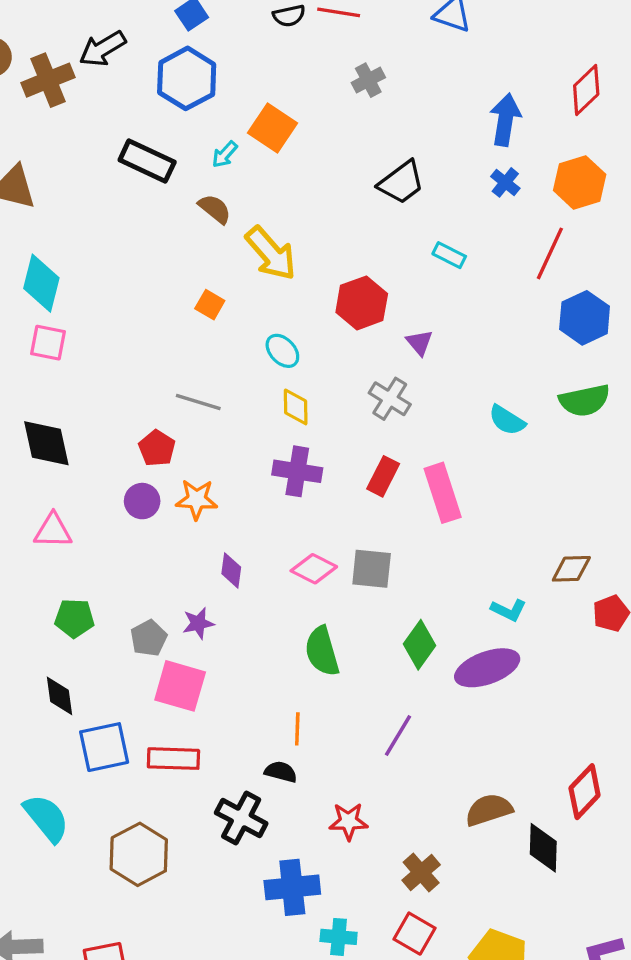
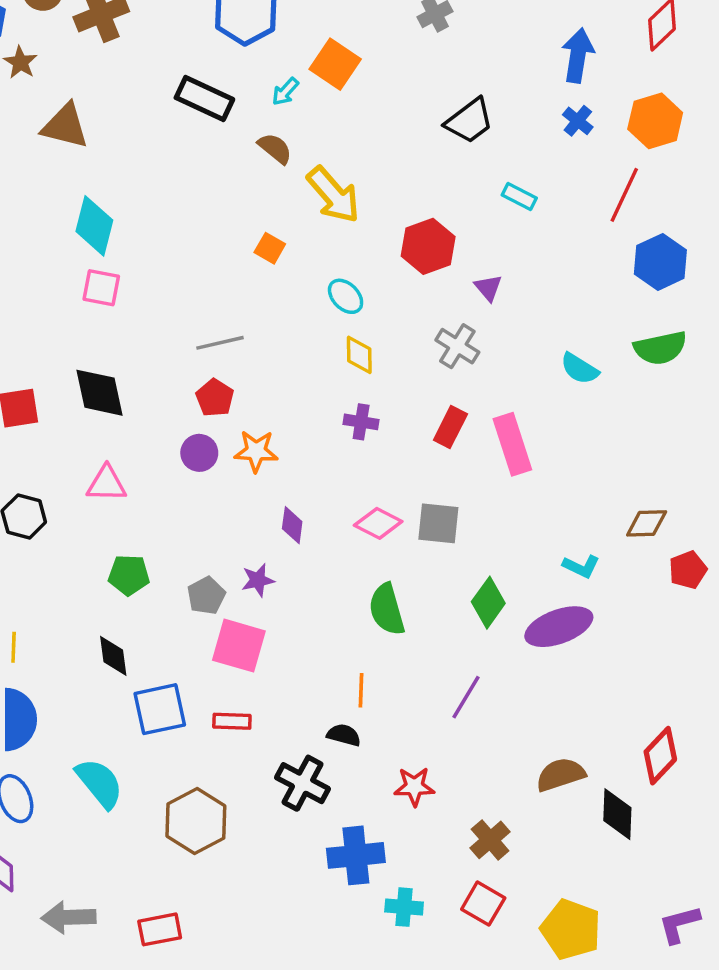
gray line: (198, 402) -> (220, 343), moved, turned -30
purple cross: (297, 471) -> (361, 422), size x0.7
red rectangle: (173, 759) -> (232, 721), size x0.7

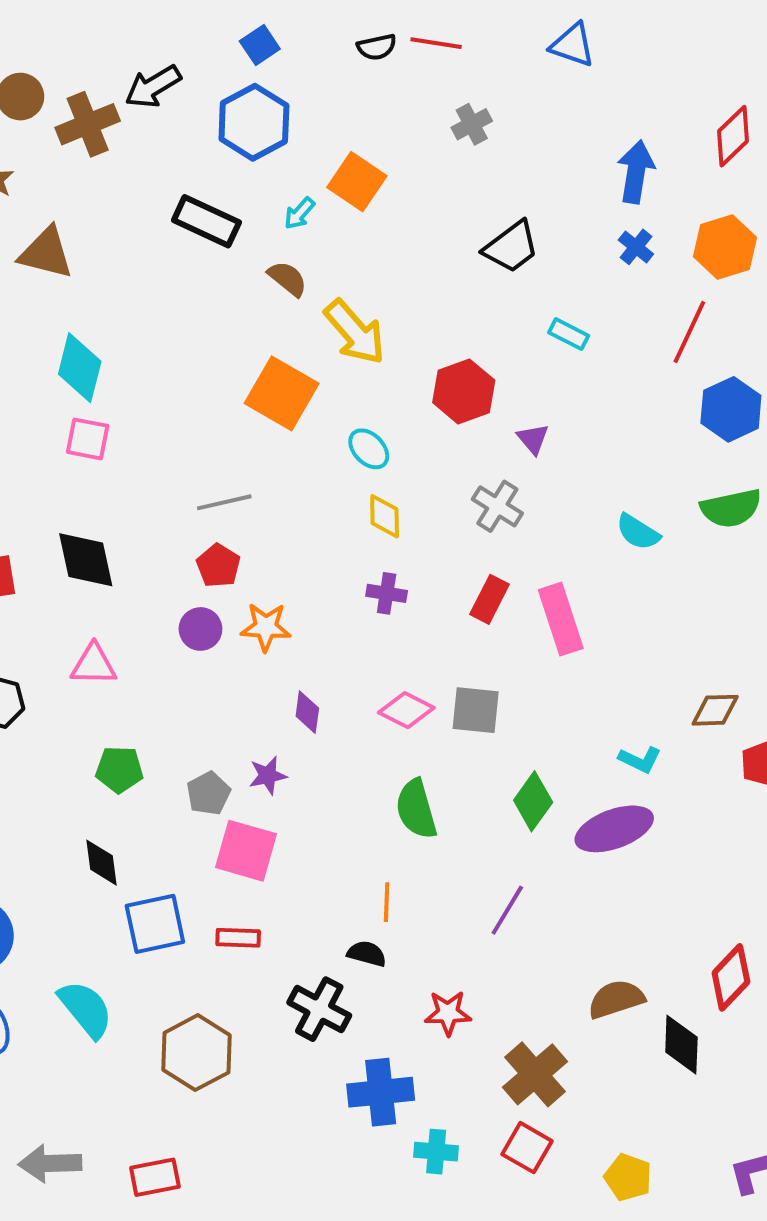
orange square: (270, 248) -> (282, 393), size x2.0
brown cross: (490, 840) -> (535, 1074), size x1.4
yellow pentagon: (571, 929) -> (628, 1177), size x0.7

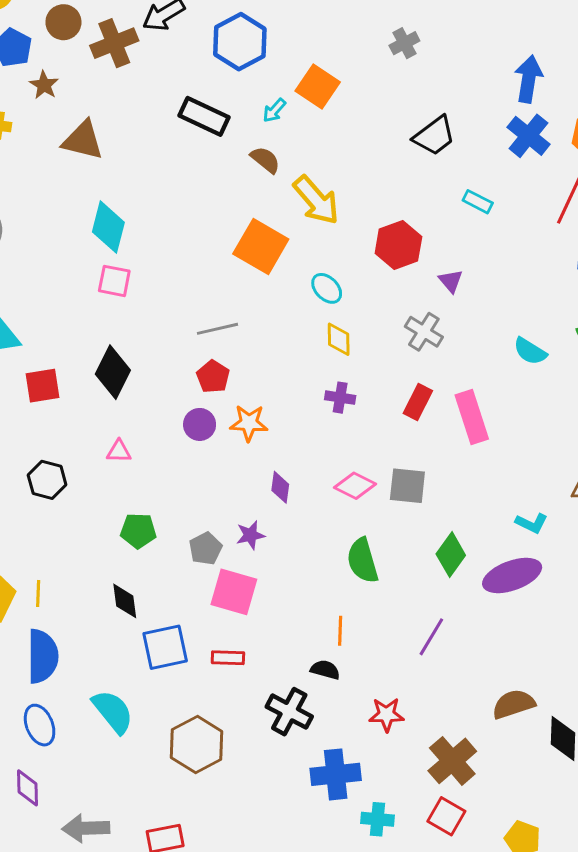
blue cross: (636, 247) -> (529, 136), size x1.6
black diamond: (86, 560) -> (113, 372), turned 39
pink triangle: (94, 665) -> (119, 451), size x0.7

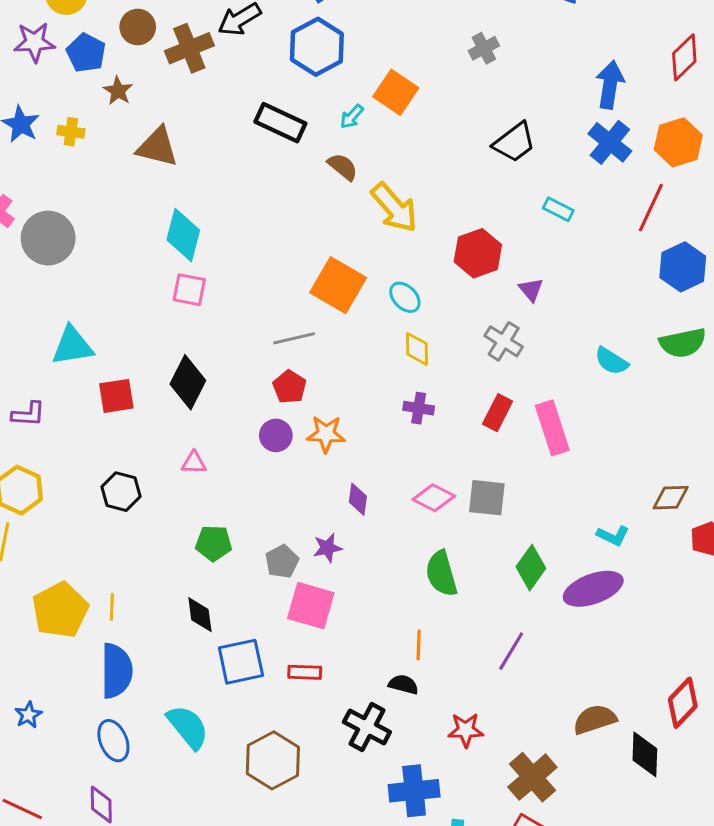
orange square: (261, 247) -> (338, 285), moved

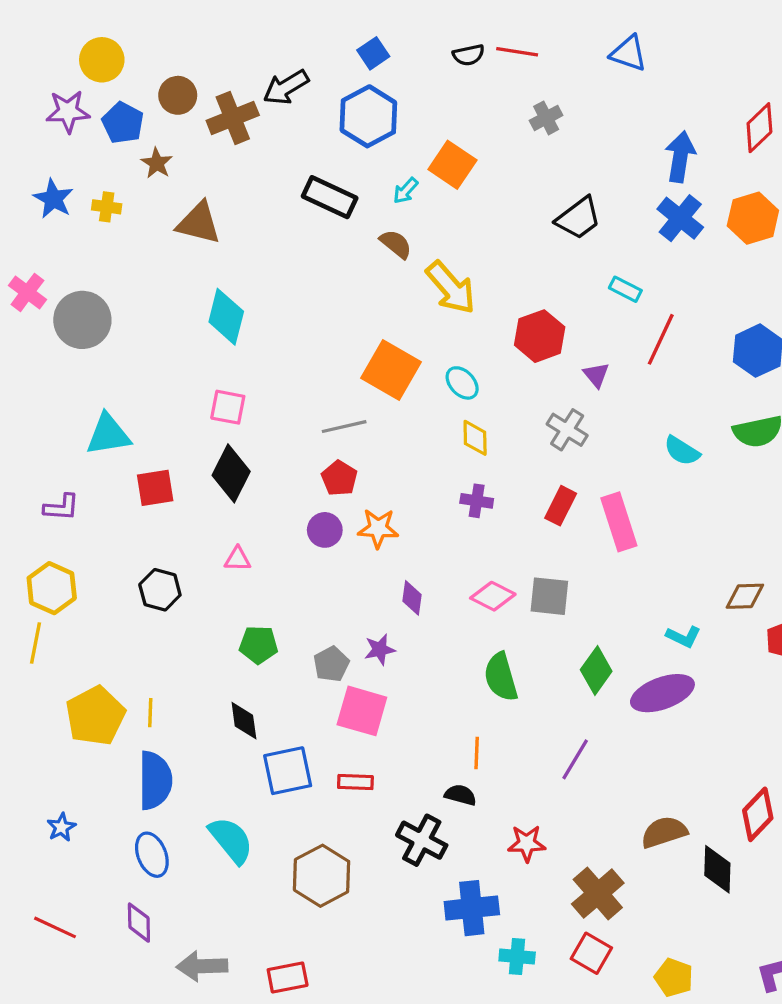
red line: (651, 208) -> (661, 339), moved
pink square: (189, 290) -> (228, 407), moved

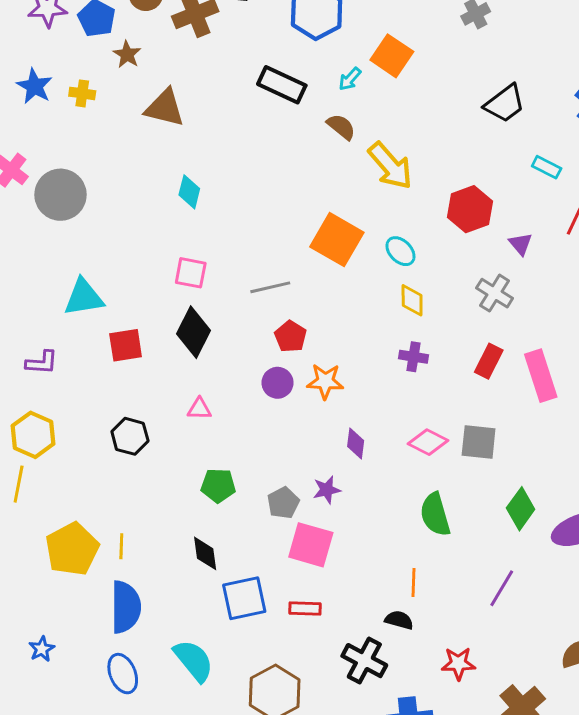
cyan diamond: (226, 317) -> (189, 192), size x0.7
gray line: (344, 427) -> (270, 287), moved

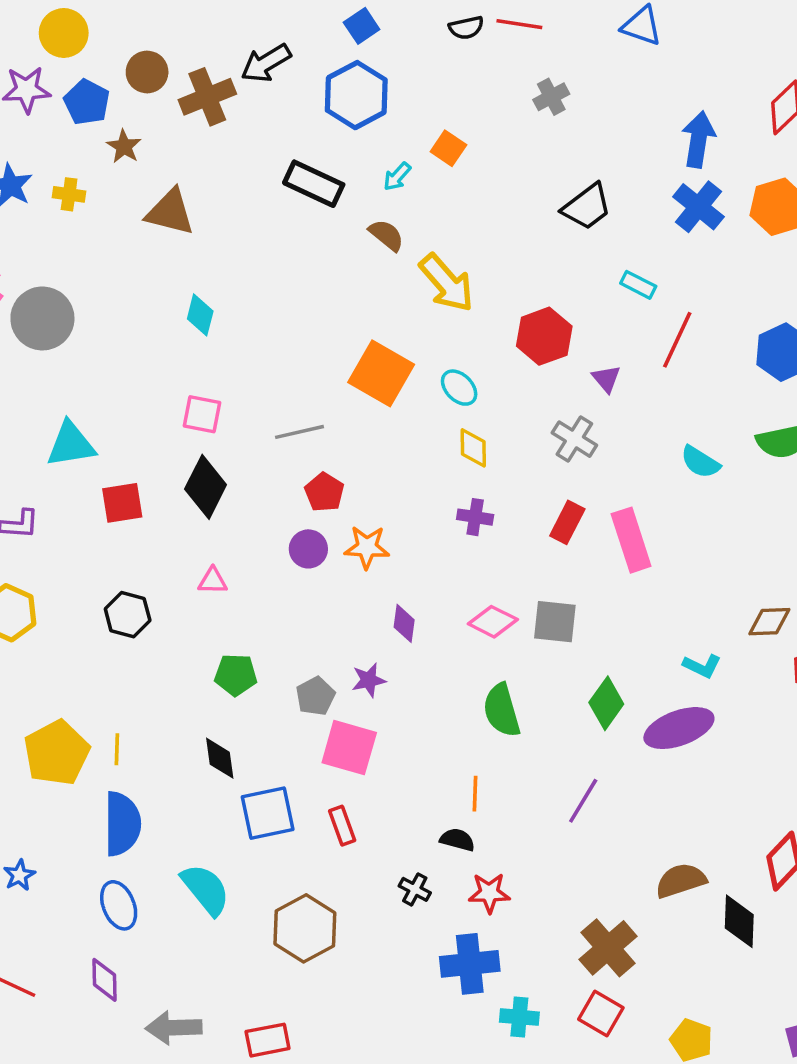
orange square: (392, 56) -> (448, 148), size x0.7
red rectangle: (305, 608) -> (342, 826), turned 68
black cross: (364, 661) -> (415, 889), size x0.6
red star: (458, 663) -> (489, 893), moved

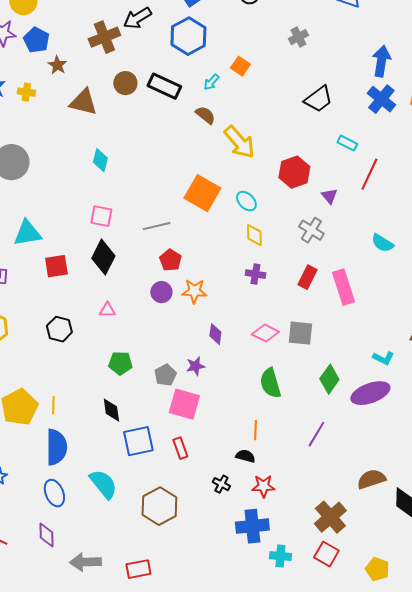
brown circle: (147, 72) -> (125, 83), moved

